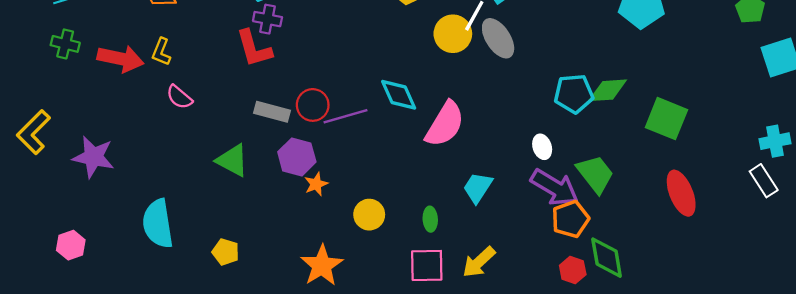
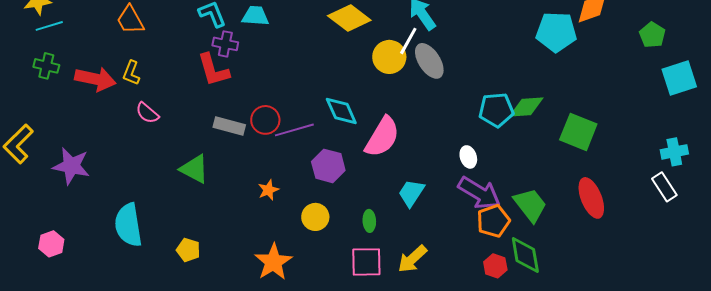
purple hexagon: (297, 157) -> (328, 166), moved
green trapezoid: (595, 174) -> (530, 205), moved

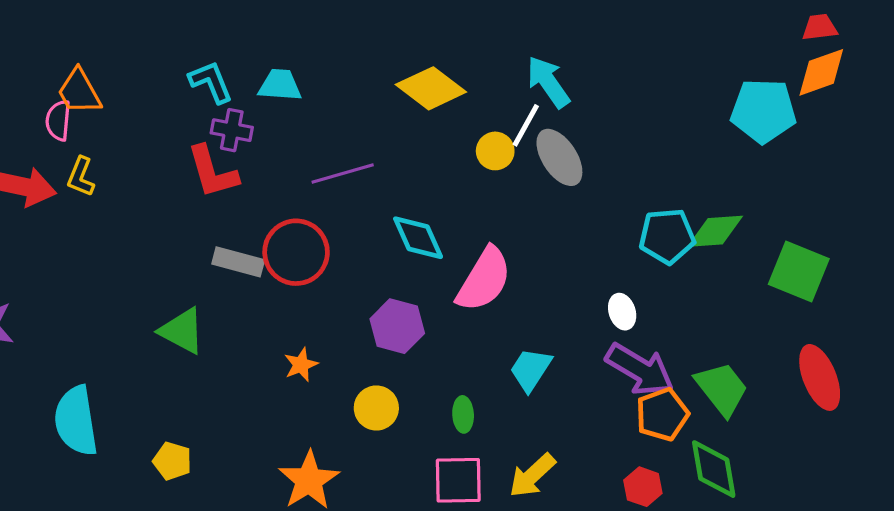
yellow circle: (389, 57) -> (495, 151), size x0.7
pink semicircle: (147, 113) -> (58, 120), moved, turned 55
red circle: (265, 120) -> (296, 252), size x1.4
purple line: (294, 130) -> (343, 173), moved
red hexagon: (495, 266) -> (643, 487), moved

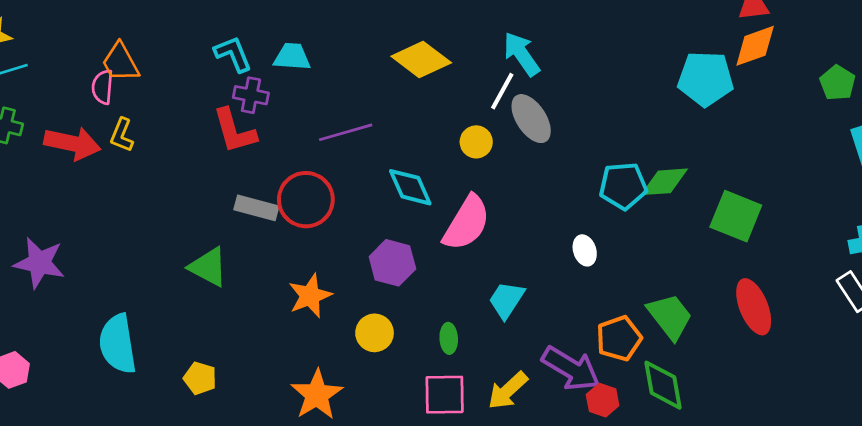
yellow circle: (495, 151) -> (476, 142), moved
orange star: (301, 365) -> (310, 296), size x1.5
purple arrow: (640, 369) -> (571, 369), moved

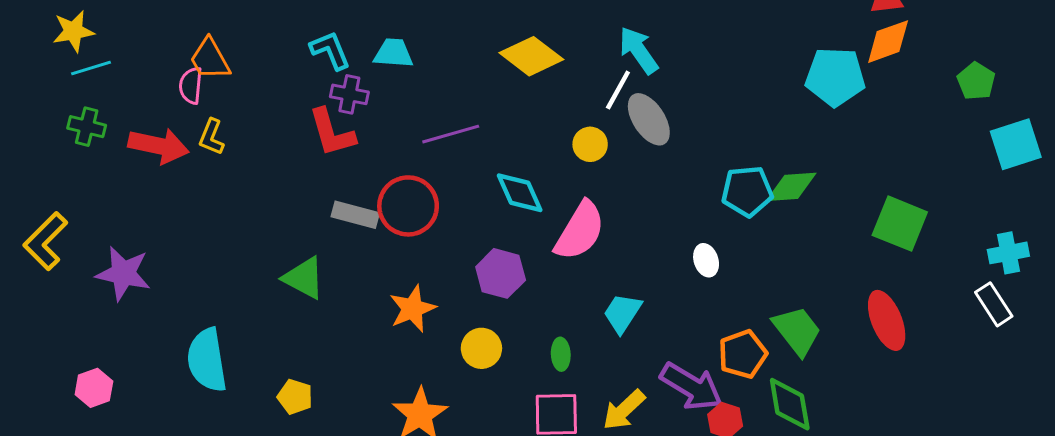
green square: (736, 216) -> (900, 224), moved

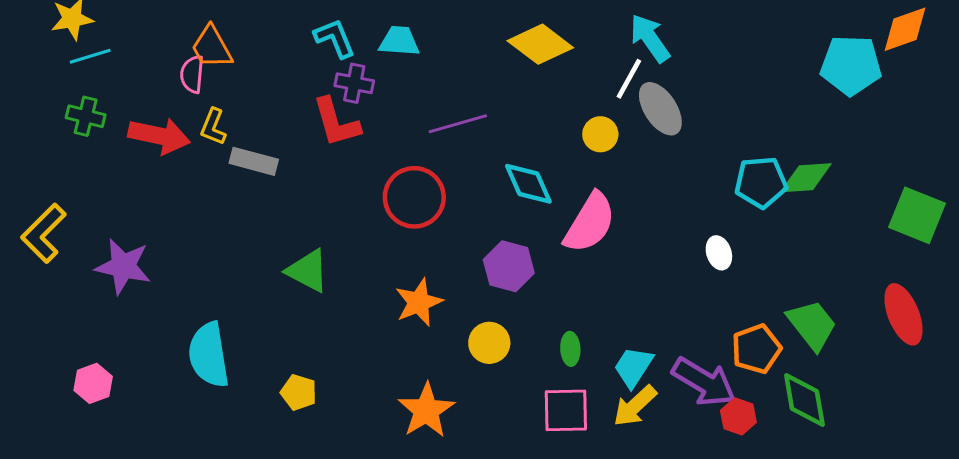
gray rectangle: (355, 215) -> (254, 161), moved
cyan trapezoid: (622, 313) -> (633, 367), moved

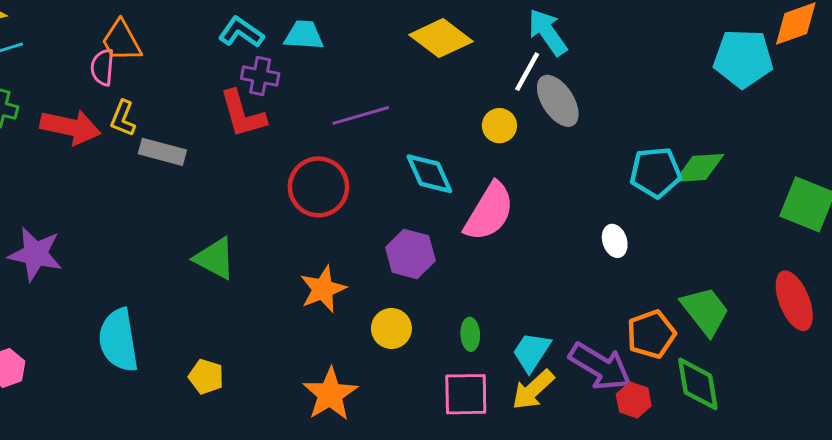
cyan L-shape: (335, 38) -> (241, 32), turned -33

